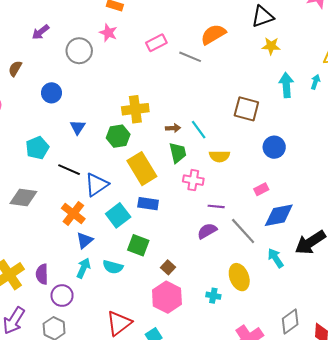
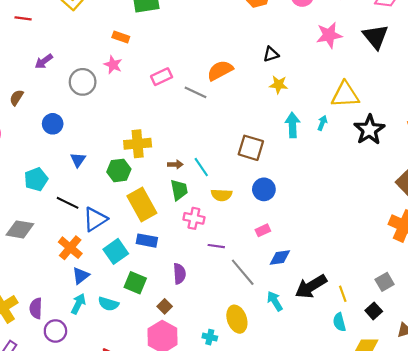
black triangle: (263, 17) -> (271, 54), size x0.7
blue circle: (274, 147) -> (264, 189), moved
blue diamond: (279, 215) -> (280, 258), size x0.7
purple semicircle: (207, 231) -> (179, 274), moved, turned 114

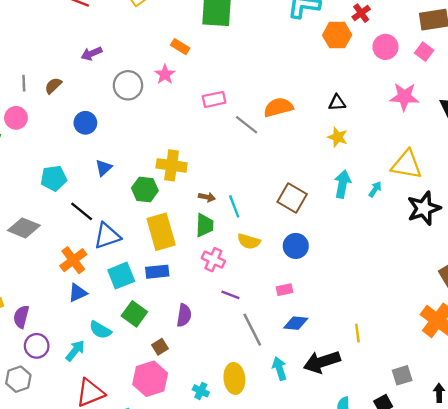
blue rectangle: (147, 241) -> (157, 272), turned -30
yellow line: (343, 294) -> (357, 333), moved
cyan arrow: (78, 304) -> (75, 351), moved

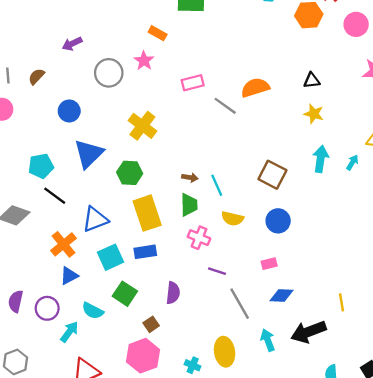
yellow cross: (172, 165) -> (142, 126), moved, turned 32
blue triangle: (104, 168) -> (89, 154), size x1.8
black line: (82, 211) -> (55, 196), moved
purple circle: (37, 346) -> (47, 308), moved

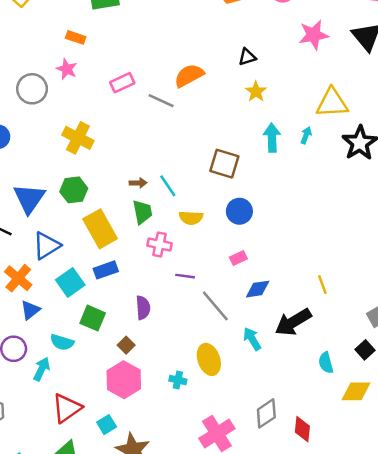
yellow star: (314, 114) -> (256, 92), turned 30
blue triangle: (89, 154) -> (29, 198), moved

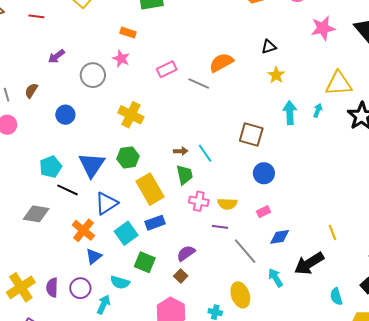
yellow semicircle: (191, 218) -> (227, 204), moved
purple semicircle: (143, 308) -> (186, 253), turned -120
brown square: (126, 345) -> (181, 276), moved

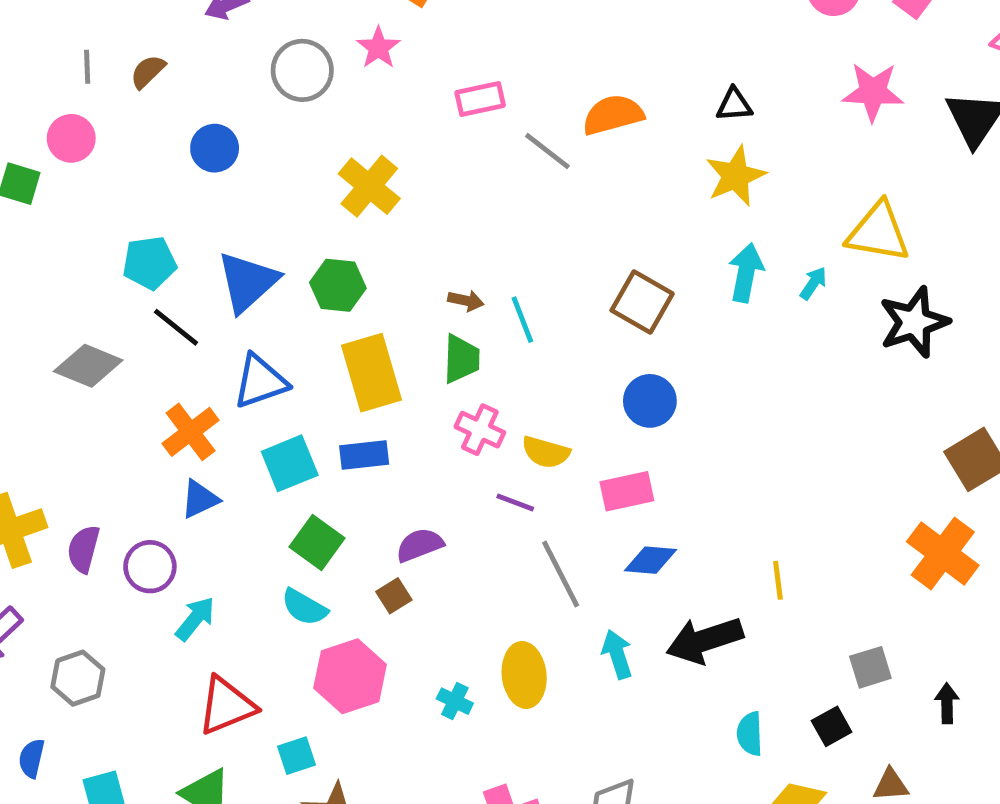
yellow star: (276, 75) -> (736, 176), size x1.4
pink rectangle: (263, 212) -> (627, 491), size x1.5
cyan semicircle: (120, 282) -> (304, 607), moved

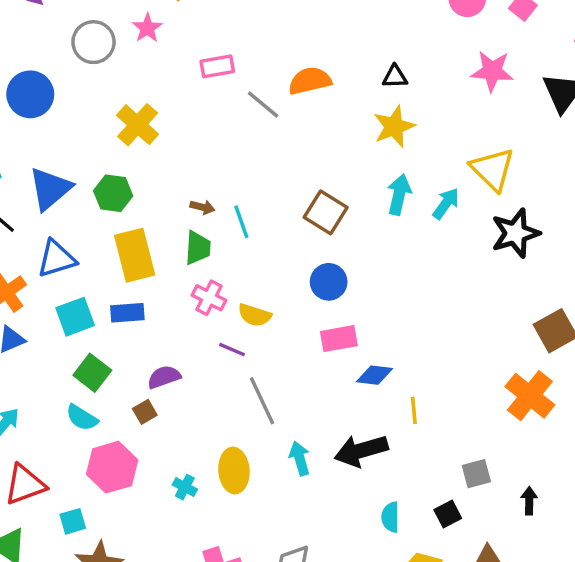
blue circle: (215, 148) -> (30, 94), size x1.4
yellow triangle: (878, 232) -> (493, 169), turned 33
cyan arrow: (813, 283) -> (446, 203), size x1.4
pink rectangle: (627, 491) -> (339, 339), moved
blue diamond: (650, 560) -> (375, 375), moved

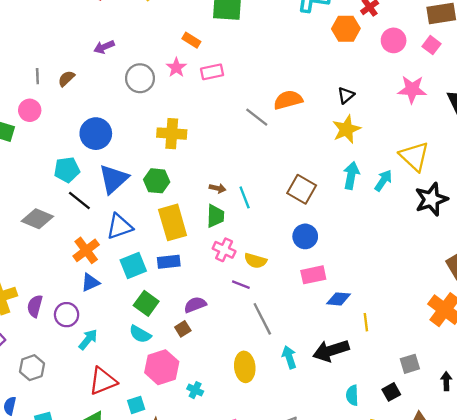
pink rectangle: (217, 66) -> (212, 72), moved
black triangle: (395, 77) -> (346, 95), turned -36
blue circle: (30, 94) -> (96, 134), moved
yellow cross: (138, 125) -> (172, 134), turned -36
cyan cross: (185, 487) -> (195, 390), moved

